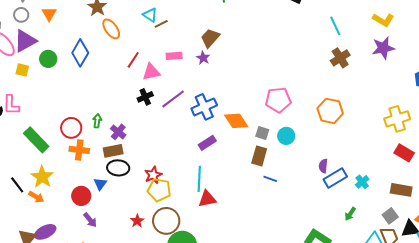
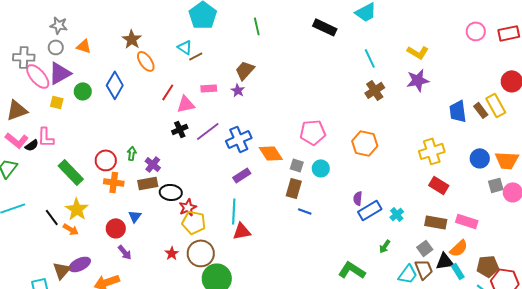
orange triangle: (49, 14) -> (84, 46), turned -42
black ellipse: (118, 168) -> (171, 192), moved

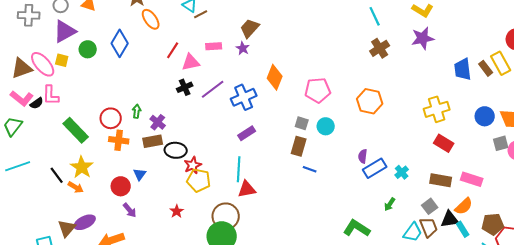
pink ellipse: (38, 76) -> (43, 64), moved
orange diamond: (271, 153) -> (275, 77), moved, turned 55
brown circle: (201, 253) -> (226, 216), moved

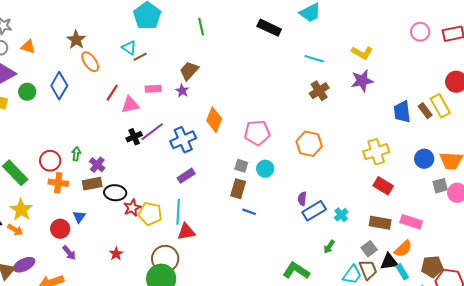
cyan line: (375, 16) -> (314, 59), turned -48
black cross: (185, 87) -> (134, 137), moved
yellow pentagon: (199, 180) -> (150, 214), moved

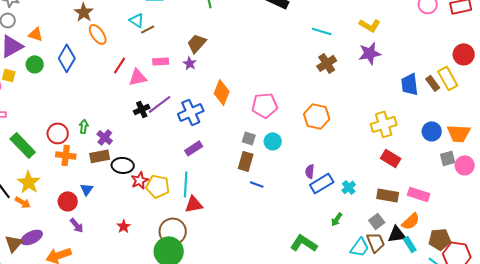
orange triangle: (28, 47) -> (36, 34), moved

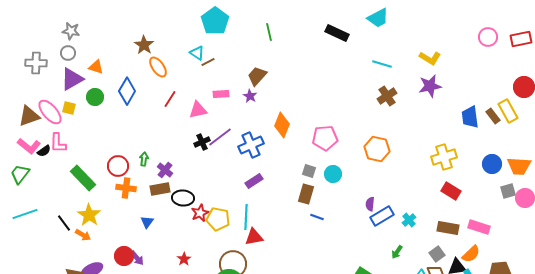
red line: (120, 65) -> (170, 99), moved
red circle: (68, 201) -> (124, 256), moved

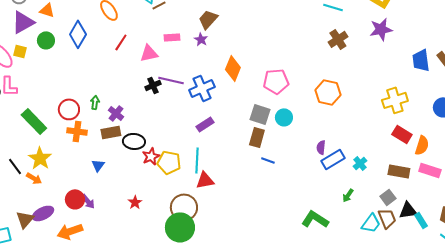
purple line: (220, 137) -> (171, 80), turned 50
gray square: (309, 171) -> (260, 114), size x1.5
orange semicircle: (471, 254) -> (422, 145), moved, turned -30

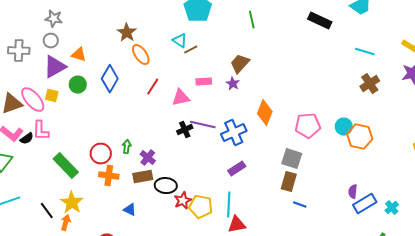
cyan circle: (284, 117) -> (344, 127), moved
blue triangle: (98, 165) -> (130, 210), turned -40
orange arrow: (34, 178) -> (66, 223), turned -105

